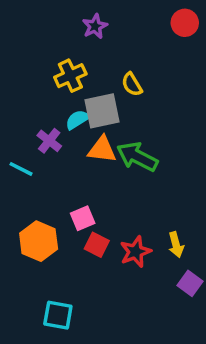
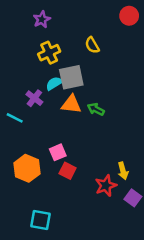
purple star: (95, 26) -> (42, 19), moved
yellow semicircle: (132, 84) -> (92, 45), moved
green arrow: (137, 157) -> (96, 109), size x0.6
red star: (135, 252) -> (106, 186), moved

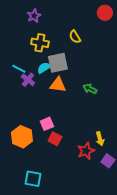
yellow cross: (49, 53) -> (40, 43), turned 36
green arrow: (96, 109) -> (90, 89), moved
cyan line: (15, 118) -> (19, 69), moved

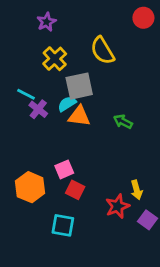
yellow semicircle: (75, 37) -> (102, 51), size x1.5
yellow cross: (40, 43) -> (55, 59), turned 36
cyan semicircle: (44, 68) -> (67, 104), moved
cyan square: (33, 179) -> (63, 225), moved

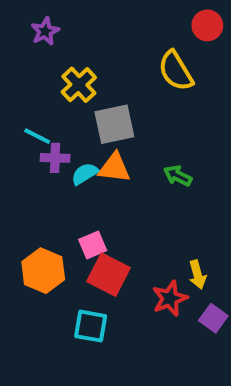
purple star: (46, 22) -> (45, 31), moved
yellow semicircle: (102, 51) -> (176, 71), moved
cyan semicircle: (67, 104) -> (85, 174), moved
purple cross: (38, 109) -> (55, 158), turned -36
red square: (75, 190) -> (108, 275), size x1.5

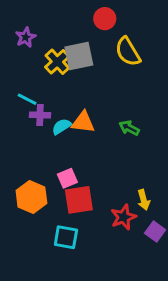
red circle: (207, 25) -> (105, 19), moved
purple star: (45, 31) -> (26, 37), moved
gray square: (114, 124) -> (79, 56), moved
red square: (108, 275) -> (79, 200), turned -36

